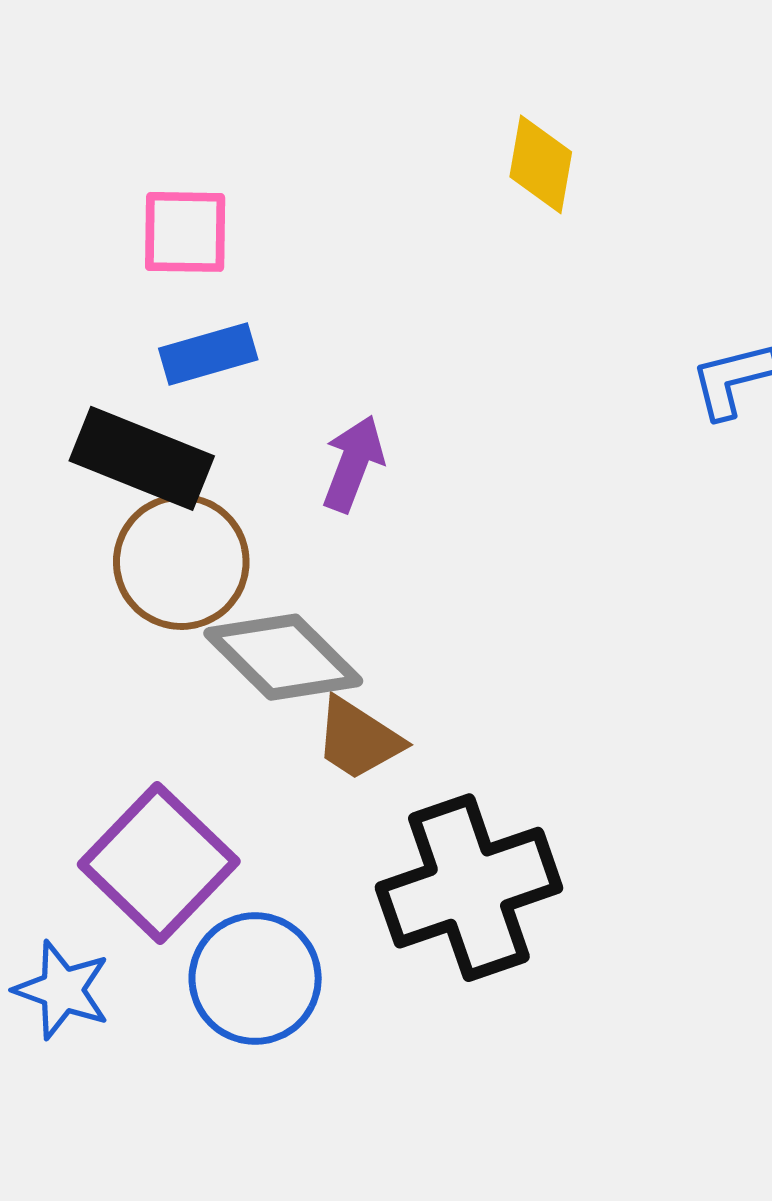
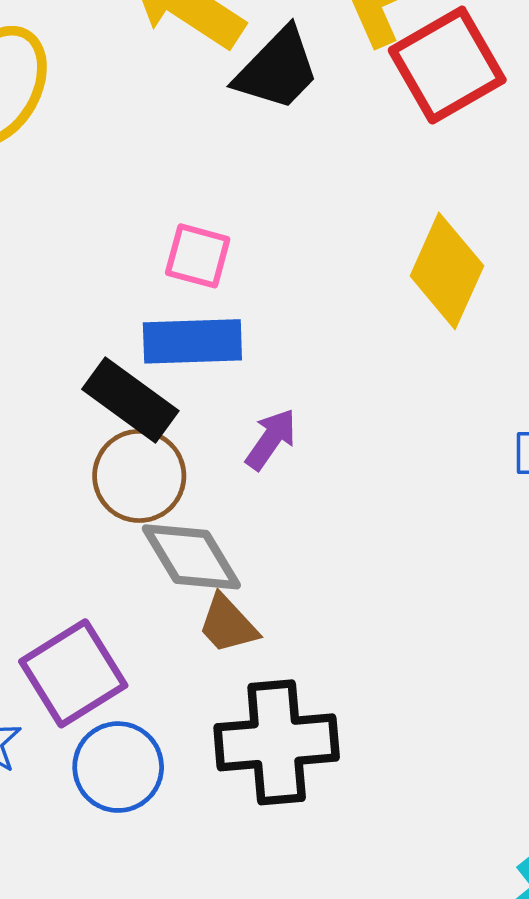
yellow diamond: (541, 164) -> (447, 271), size x1.6
blue rectangle: (208, 354) -> (192, 341), size x1.5

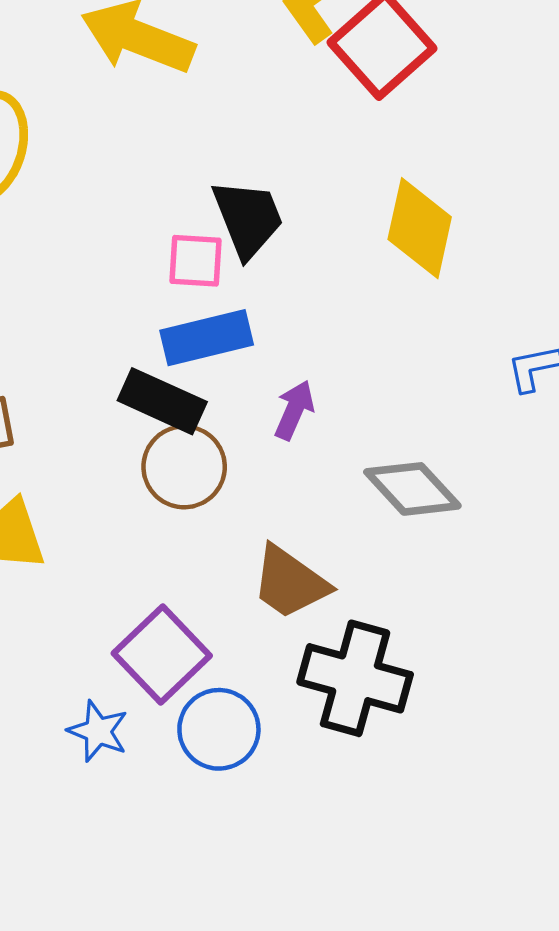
black trapezoid: (277, 69) -> (248, 218), moved, turned -54
gray diamond: (191, 557) -> (412, 489), moved
brown trapezoid: (228, 624) -> (290, 582), size x1.4
black cross: (277, 742) -> (355, 678), turned 32

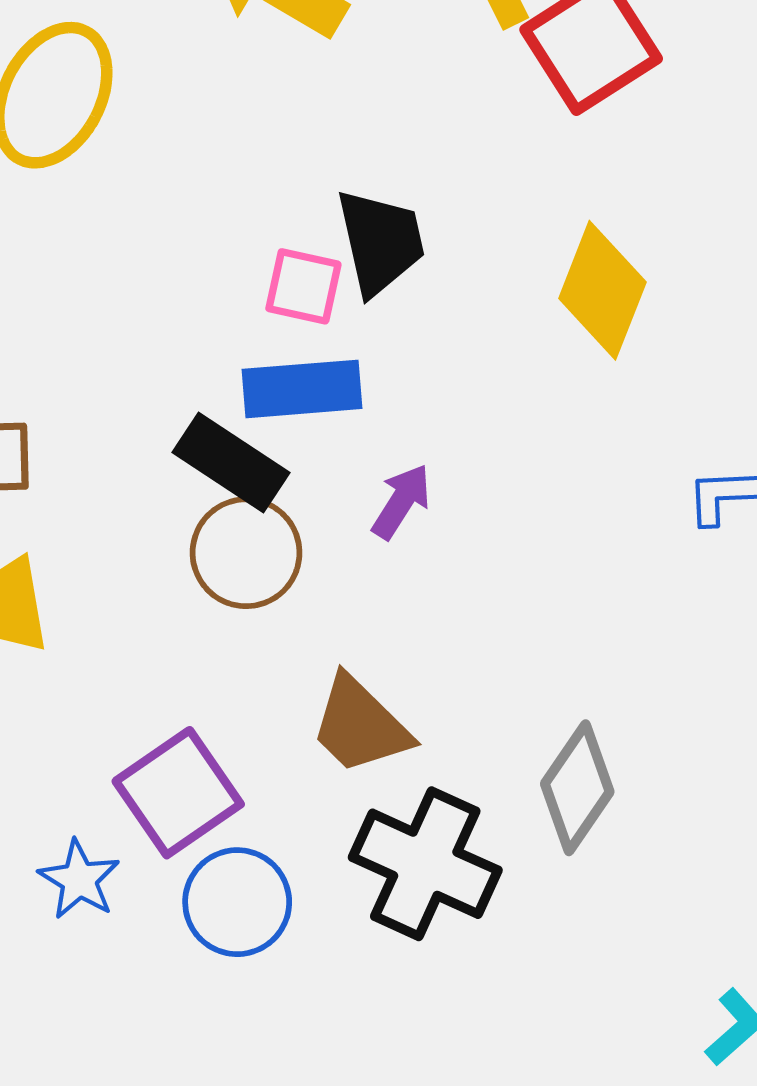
gray diamond: (412, 489) -> (577, 788), moved, turned 68

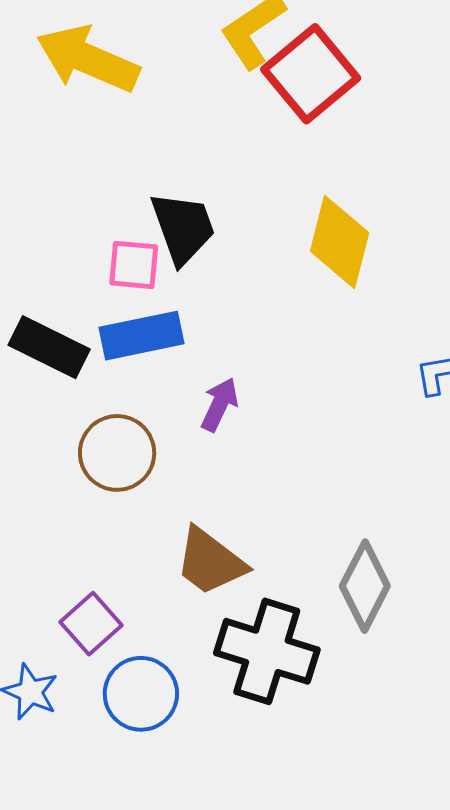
black rectangle: (231, 463) -> (49, 347), moved
purple square: (178, 793) -> (91, 624), size x0.7

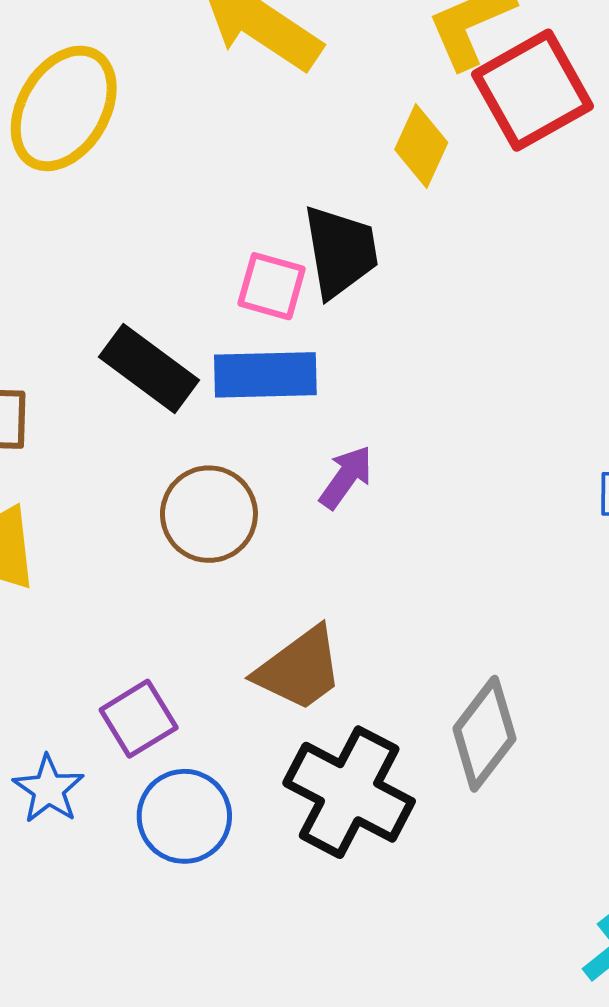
yellow diamond: (340, 242) -> (421, 146), moved, size x0.7
brown trapezoid: (210, 562) -> (299, 669), turned -84

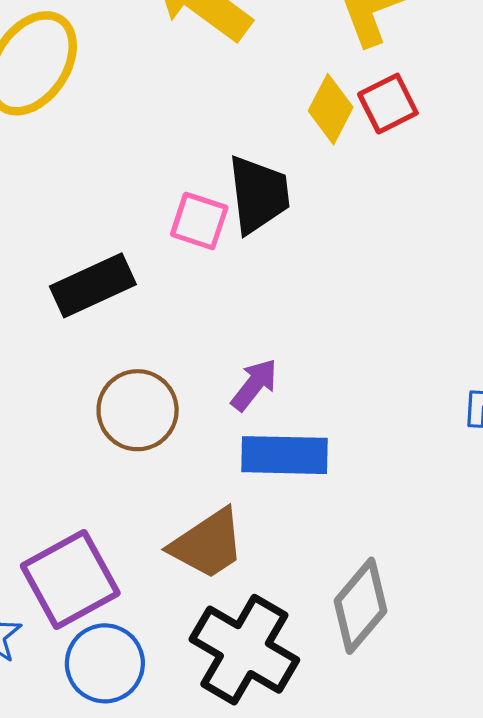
red square: (532, 90) -> (388, 104), moved, size x0.6
black rectangle: (149, 369) -> (93, 285), turned -64
blue rectangle: (265, 375) -> (284, 455), moved
purple square: (139, 719) -> (70, 579), size x1.5

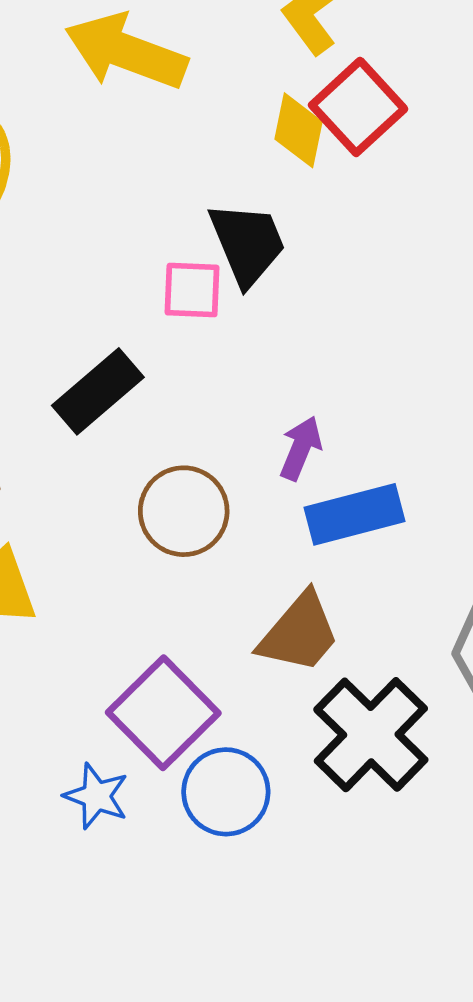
red square: (388, 104) -> (358, 107), size x1.4
black cross: (244, 650) -> (371, 735), turned 30

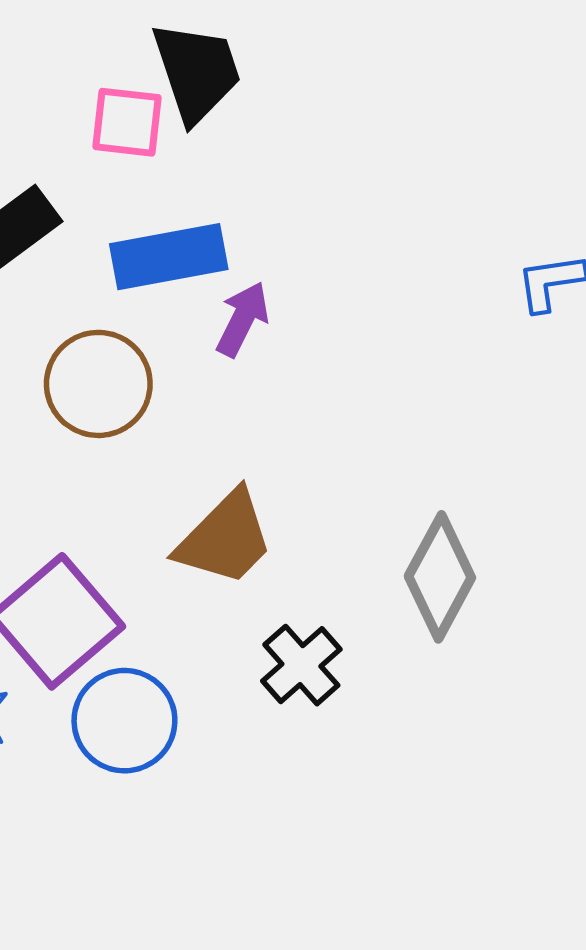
blue rectangle: (354, 514) -> (169, 257), moved
black cross: (371, 735) -> (301, 665), size x0.6

